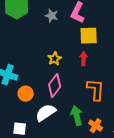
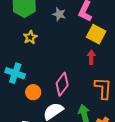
yellow square: (89, 36) -> (96, 34), turned 30
yellow star: (55, 59) -> (30, 37), moved

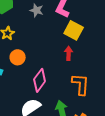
orange circle: (33, 92) -> (18, 57), moved

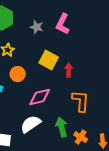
yellow square: (74, 30) -> (49, 60), moved
pink diamond: (40, 80) -> (40, 97), turned 40

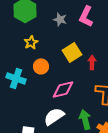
yellow square: (49, 60) -> (72, 52), turned 30

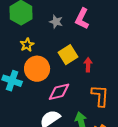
orange circle: (41, 66) -> (37, 69), size x1.6

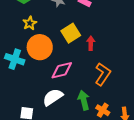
orange L-shape: (100, 96) -> (103, 74), turned 30

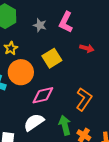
red arrow: (91, 43) -> (87, 48), moved, turned 104

